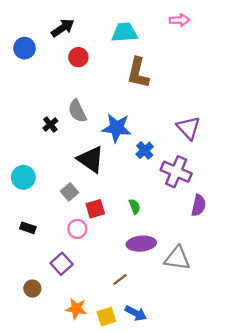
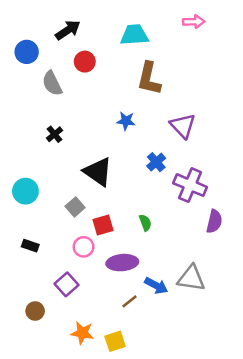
gray semicircle: (77, 111) -> (52, 83), moved
blue star: (117, 128) -> (126, 121), moved, size x0.6
purple triangle: (188, 128) -> (183, 126), moved
purple ellipse: (141, 244) -> (122, 263), moved
blue arrow: (136, 313) -> (156, 286), moved

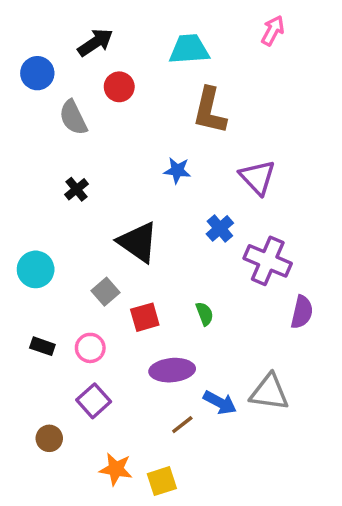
pink arrow: (194, 22) -> (273, 31), turned -60
pink circle: (84, 247) -> (90, 348), moved

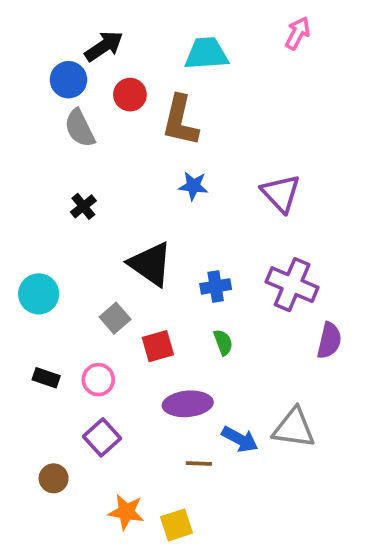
blue circle: (37, 73) -> (68, 80), moved
brown L-shape: (210, 111) -> (180, 121), moved
blue cross: (220, 228) -> (216, 286), moved, turned 32
brown line: (182, 425) -> (199, 463), turned 40

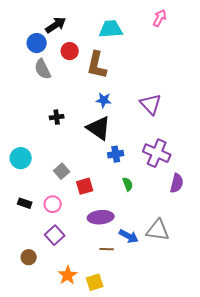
black cross: (83, 206) -> (57, 117), moved, turned 32
black triangle: (150, 264) -> (99, 128), moved
green semicircle: (223, 342) -> (128, 184), moved
orange star: (126, 512) -> (68, 275), turned 30

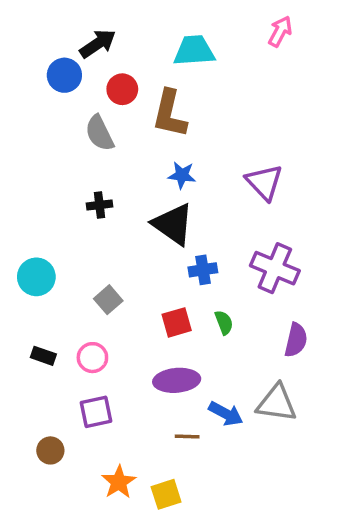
gray semicircle: (43, 69) -> (99, 133), moved
purple semicircle: (177, 183) -> (296, 340), moved
red square: (85, 186) -> (177, 322), moved
purple square: (55, 235) -> (96, 412), turned 30

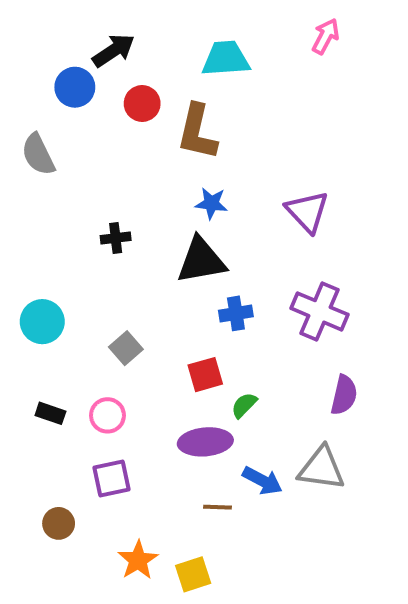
gray semicircle: (99, 133) -> (38, 154), moved
black triangle: (173, 224) -> (201, 260), turned -45
green semicircle: (224, 322) -> (244, 405), moved, turned -115

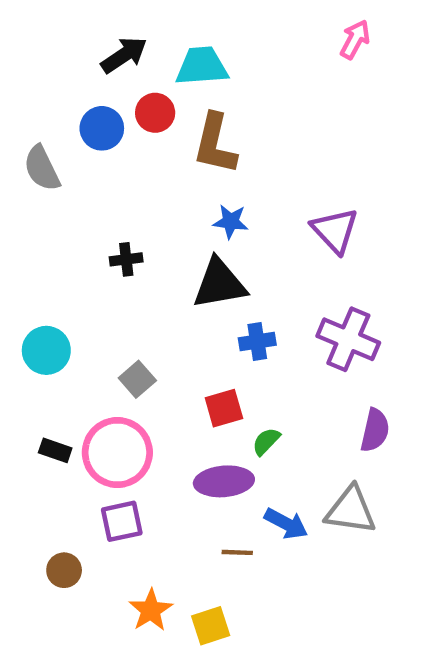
cyan trapezoid: (226, 59) -> (202, 66), moved
blue circle: (75, 87) -> (102, 128), moved
pink circle: (107, 415) -> (117, 453), size x1.8

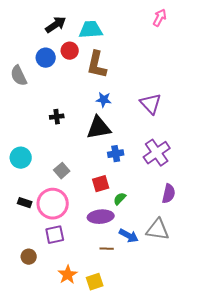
purple cross: (348, 339) -> (157, 153), turned 32

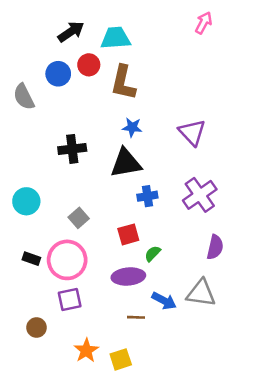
black cross: (57, 117) -> (72, 149), size x1.5

